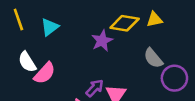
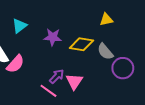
yellow diamond: (125, 23) -> (81, 44), moved
purple star: (102, 41) -> (53, 37), moved, turned 30

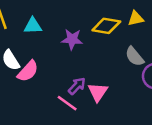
cyan triangle: (19, 26) -> (33, 26), turned 35
yellow diamond: (81, 44) -> (106, 26), moved

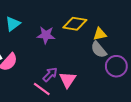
yellow triangle: (136, 18) -> (100, 34), moved
cyan triangle: (33, 26) -> (13, 24), turned -35

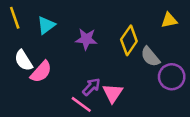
yellow diamond: (75, 24) -> (129, 40), moved, turned -65
yellow triangle: (100, 34) -> (169, 20), moved

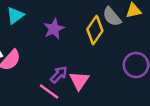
purple star: (86, 39) -> (54, 29), turned -30
gray semicircle: (150, 57) -> (112, 17), moved

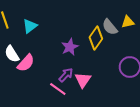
purple star: (54, 29) -> (70, 47), moved

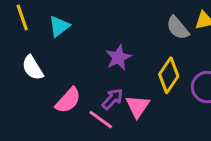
yellow diamond: (96, 38) -> (169, 75), moved
pink semicircle: (26, 63) -> (68, 100), moved

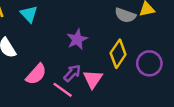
cyan triangle: (59, 26) -> (29, 14), turned -36
gray semicircle: (178, 28) -> (125, 15), turned -30

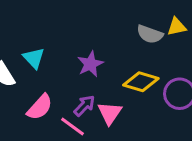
cyan triangle: (29, 14) -> (34, 58), moved
yellow diamond: (118, 54) -> (141, 82), turned 72

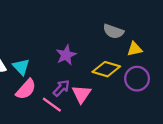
yellow triangle: (177, 27) -> (135, 49), moved
cyan triangle: (34, 58) -> (21, 67), moved

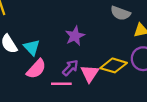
yellow diamond: (106, 69) -> (114, 65), moved
pink line: (52, 105) -> (61, 84), turned -36

